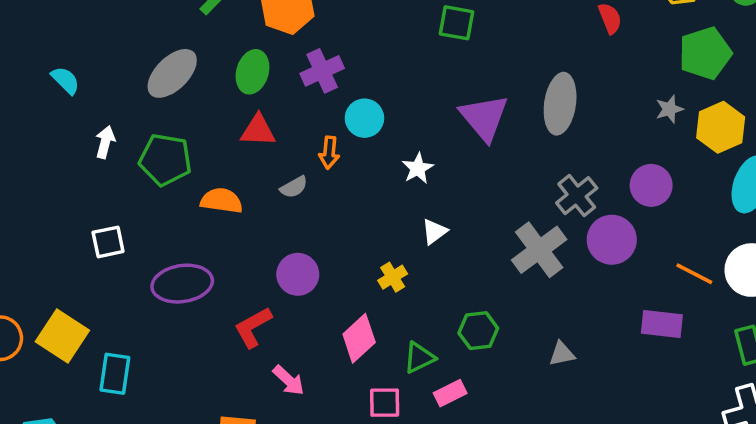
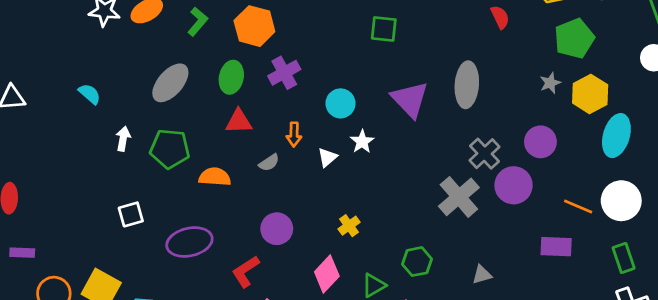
cyan circle: (364, 118) -> (340, 103), moved
white triangle: (434, 232) -> (327, 157), moved

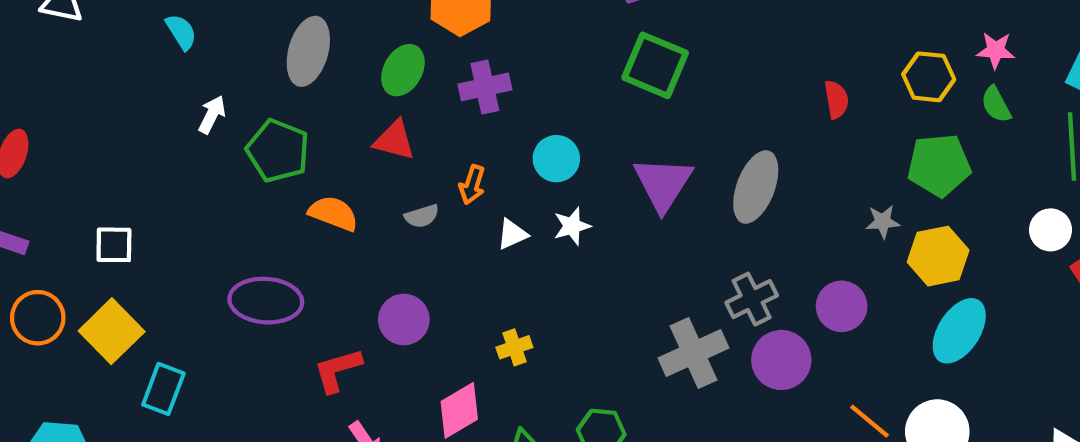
green square: (384, 29) -> (655, 65), size x1.4
gray ellipse: (170, 83) -> (308, 51), turned -42
white square: (131, 214) -> (114, 245), moved

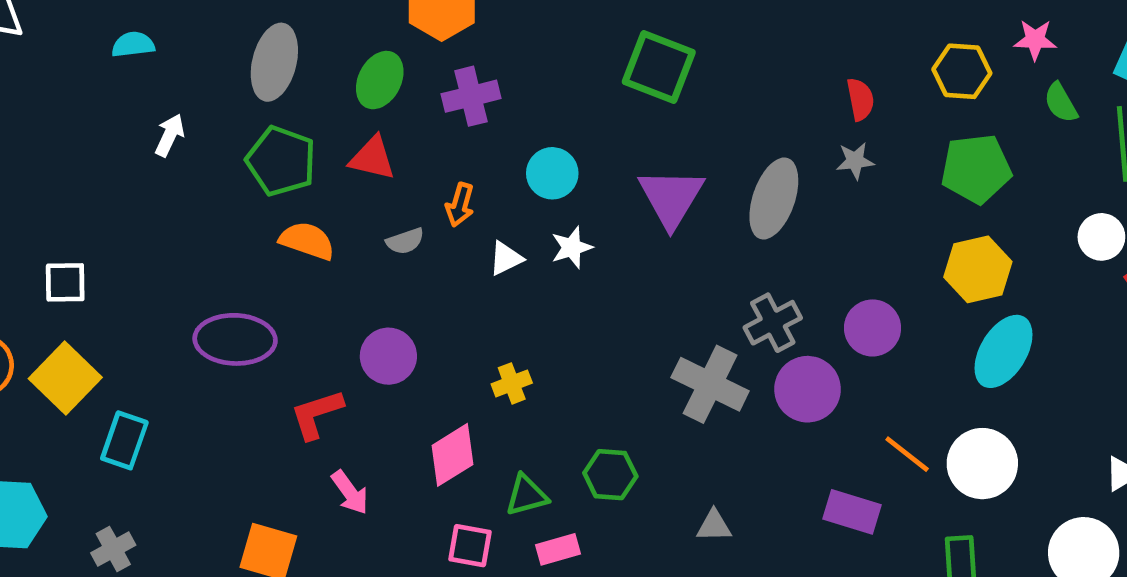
cyan semicircle: (181, 32) -> (133, 45), turned -63
green semicircle: (996, 105) -> (1061, 103), moved
green pentagon: (278, 151) -> (281, 161), moved
gray star: (883, 222) -> (855, 161), moved
gray cross: (693, 353) -> (710, 384), turned -38

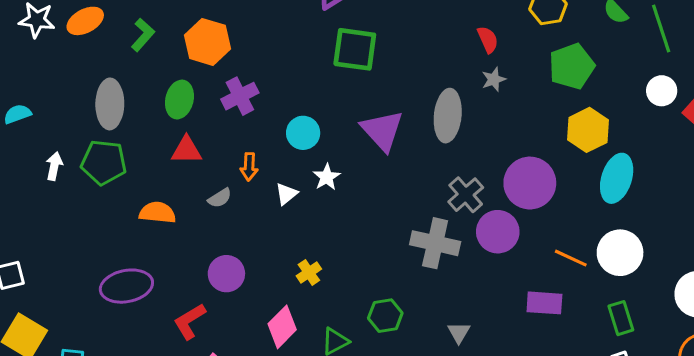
green pentagon: (281, 161) -> (104, 162), moved
purple circle: (873, 328) -> (530, 183), size x1.4
gray triangle: (714, 526) -> (459, 333), turned -45

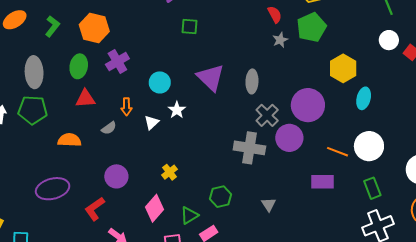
green square: (355, 49) -> (189, 26), size x0.6
green pentagon: (572, 66) -> (311, 27), moved
gray ellipse: (448, 116) -> (252, 81), moved, size x0.7
cyan ellipse: (617, 178) -> (364, 98), size x0.7

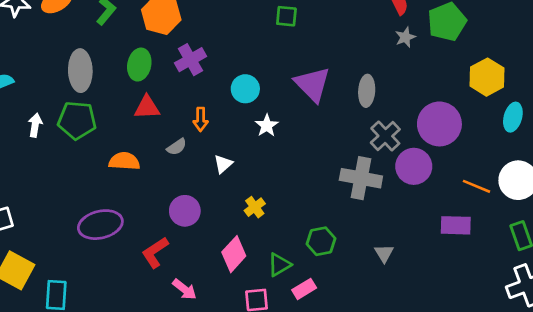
white triangle: (152, 123) -> (223, 164), moved

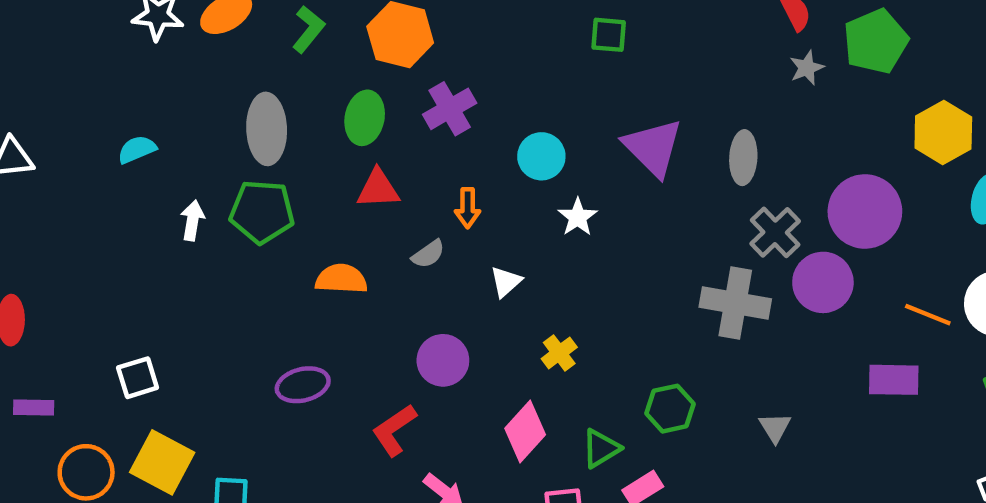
purple ellipse: (100, 225) -> (303, 385), size x0.7

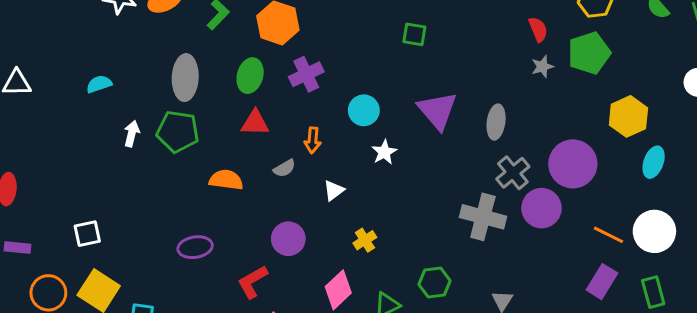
purple rectangle: (894, 380) -> (602, 282), moved, turned -64

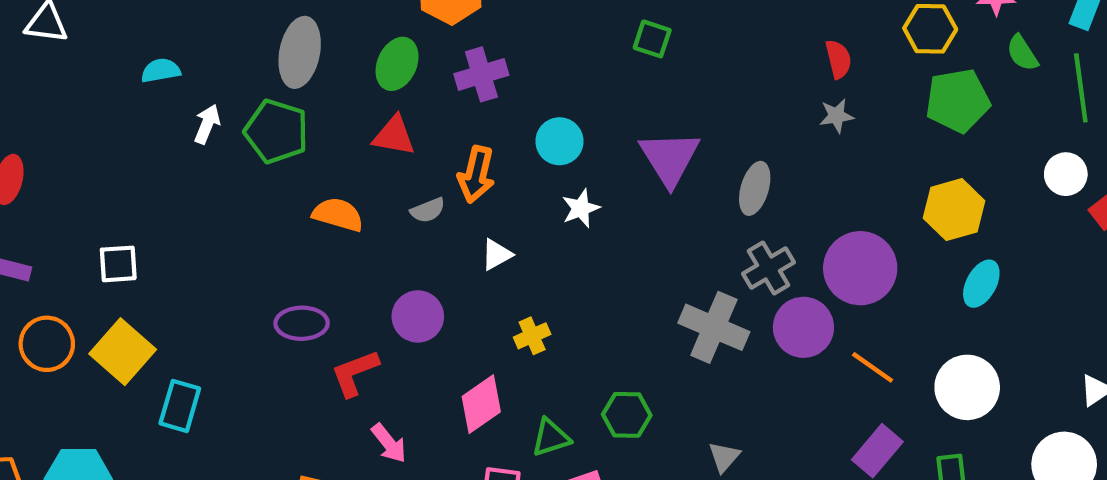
green pentagon: (589, 53) -> (958, 101), moved
cyan semicircle: (99, 84) -> (161, 71), moved
orange arrow: (313, 140) -> (476, 174), size x1.4
orange line: (608, 235) -> (873, 367), moved
purple ellipse: (195, 247) -> (302, 323), moved

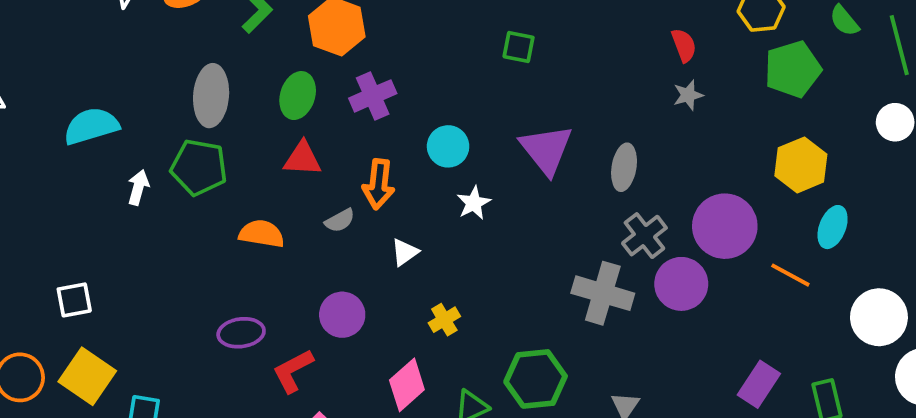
cyan semicircle: (161, 71) -> (91, 126), size x1.6
white arrow: (207, 124) -> (138, 187), moved
orange line: (873, 367) -> (790, 275), moved
white circle: (967, 387) -> (879, 317), moved
green hexagon: (627, 415) -> (536, 379), size x1.4

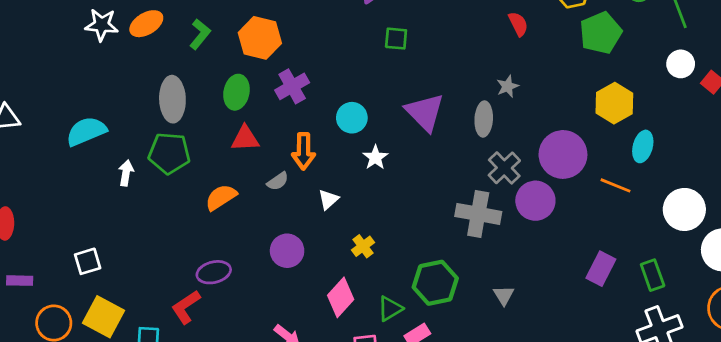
gray star: (688, 95) -> (508, 86), moved
orange semicircle: (262, 234) -> (221, 197), turned -36
red L-shape: (293, 371) -> (186, 307), moved

